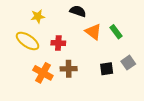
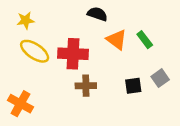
yellow star: (38, 16) -> (26, 20), moved
red cross: (58, 43) -> (73, 54), size x1.6
orange cross: (43, 73) -> (20, 104), moved

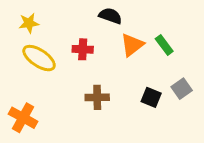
orange triangle: (117, 40) -> (132, 45), turned 45
red cross: (73, 54) -> (83, 49), moved, size x0.6
black square: (133, 86) -> (151, 97), turned 30

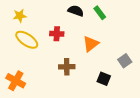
orange triangle: (132, 45) -> (91, 44), moved
green rectangle: (164, 45) -> (100, 13), moved
black square: (151, 97) -> (104, 79), moved

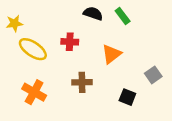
yellow star: (20, 16) -> (14, 23), moved
orange cross: (16, 81) -> (34, 92), moved

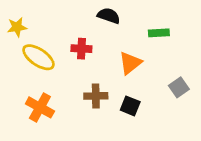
green rectangle: (123, 16) -> (159, 33), moved, turned -56
black square: (127, 97) -> (130, 106), moved

